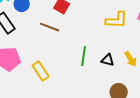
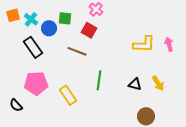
green line: (84, 56) -> (99, 80), moved

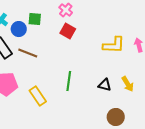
red square: (89, 30) -> (68, 31), moved
brown line: (77, 51) -> (28, 53), moved

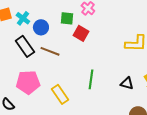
green square: (35, 19) -> (67, 18), moved
red square: (68, 31) -> (81, 33), moved

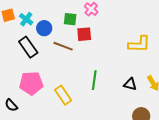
red square: (81, 33) -> (84, 34), turned -35
brown line: (50, 51) -> (63, 46), moved

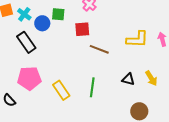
green square: (70, 19) -> (58, 14), moved
brown line: (63, 46) -> (99, 49), moved
green line: (94, 80) -> (92, 87), moved

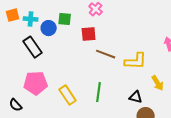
cyan cross: (24, 14) -> (31, 19), turned -32
yellow L-shape: (137, 39) -> (136, 61), moved
black triangle: (128, 79) -> (136, 97), moved

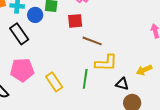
yellow L-shape: (136, 61) -> (106, 63), moved
yellow arrow: (158, 83) -> (144, 70), turned 98

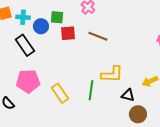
red square: (75, 21) -> (68, 33), moved
brown line: (92, 41) -> (98, 36), moved

